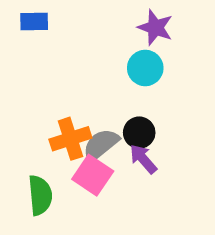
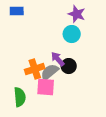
purple arrow: (143, 159) -> (58, 59), moved
pink square: (93, 175) -> (46, 87), turned -30

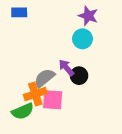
orange cross: (35, 69) -> (35, 94), moved
gray semicircle: (50, 72) -> (45, 78), moved
green semicircle: (20, 97) -> (23, 111), turned 72

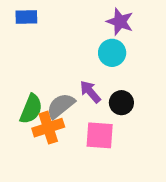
black circle: (79, 76) -> (121, 103), moved
pink square: (53, 100) -> (100, 135), moved
green semicircle: (23, 111) -> (31, 109), moved, turned -45

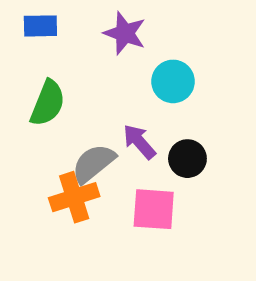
purple star: (120, 22) -> (125, 33), moved
green semicircle: (31, 109) -> (48, 103), moved

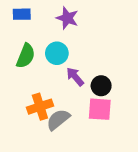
cyan circle: (173, 81) -> (57, 53), moved
gray semicircle: (93, 163) -> (58, 120), moved
pink square: (154, 209) -> (100, 109), moved

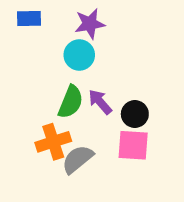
purple star: (67, 18) -> (90, 24), turned -30
cyan circle: (57, 53) -> (79, 55), moved
green semicircle: (26, 56) -> (71, 102), moved

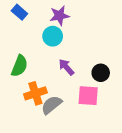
blue rectangle: (29, 19) -> (19, 12), turned 42
green semicircle: (71, 102) -> (19, 66), moved
black circle: (135, 114) -> (101, 73), moved

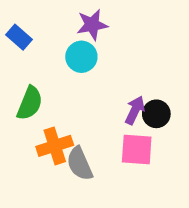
blue rectangle: (19, 12) -> (19, 37), moved
purple arrow: (66, 67) -> (135, 110), moved, turned 66
gray semicircle: (51, 105) -> (80, 164), turned -75

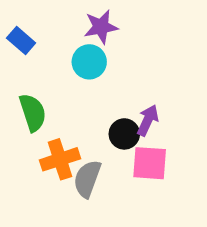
green semicircle: (30, 103) -> (33, 113), turned -40
black circle: (156, 114) -> (124, 134), moved
gray semicircle: (80, 164) -> (87, 179), turned 44

